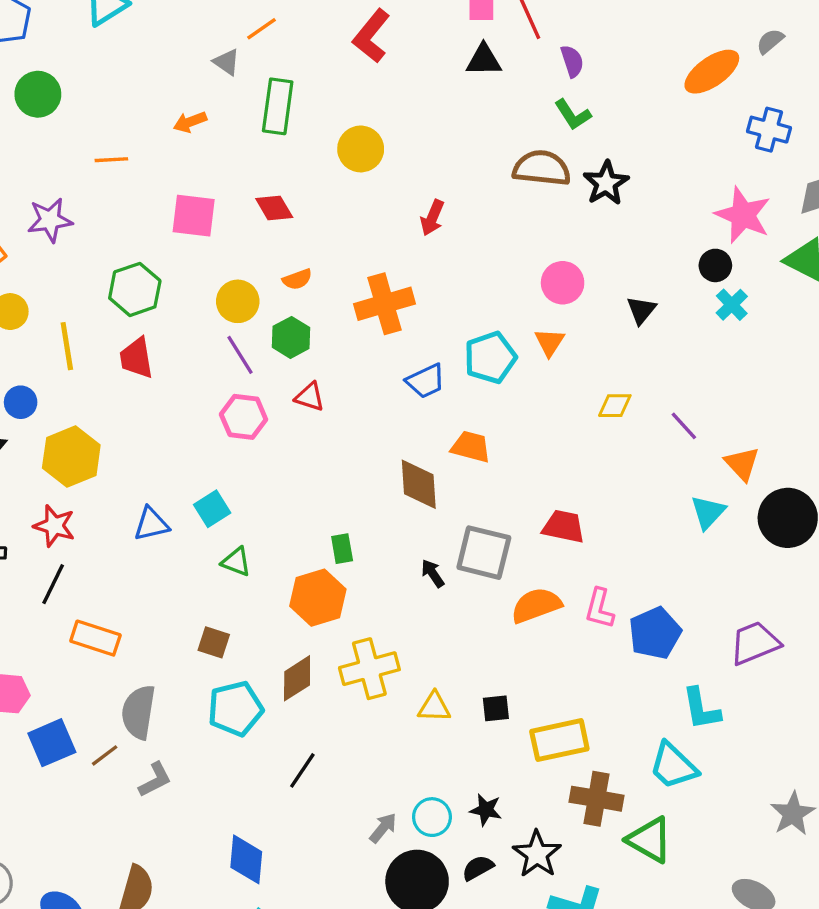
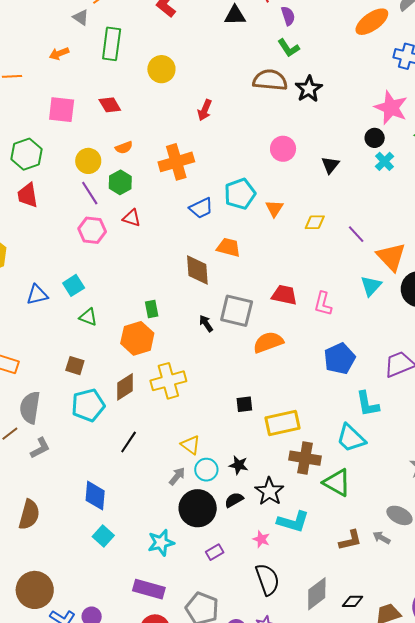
orange triangle: (550, 342) -> (274, 208), moved
orange triangle: (742, 464) -> (391, 257), size x1.4
pink L-shape: (599, 609) -> (323, 304), moved
yellow triangle: (434, 707) -> (190, 445), moved, turned 35

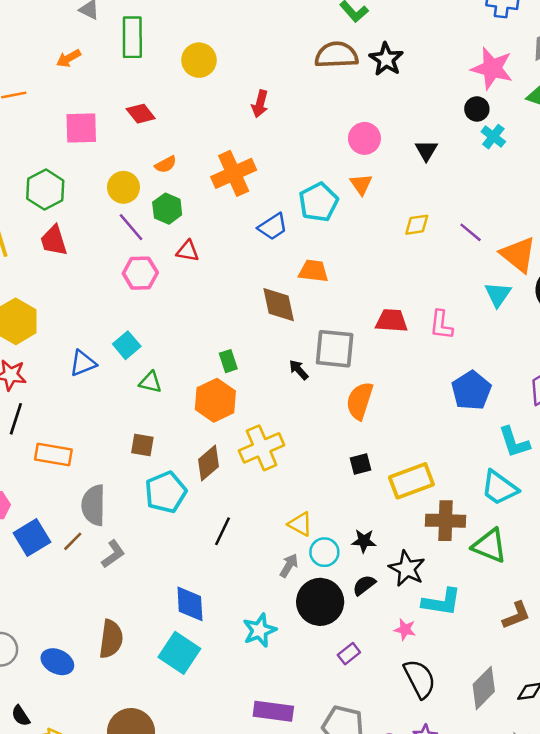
orange triangle: (274, 208) -> (361, 184), moved
orange semicircle: (268, 342) -> (360, 401), moved, turned -44
cyan square: (103, 536) -> (179, 653), moved, size x1.5
cyan star: (161, 543) -> (259, 630), moved

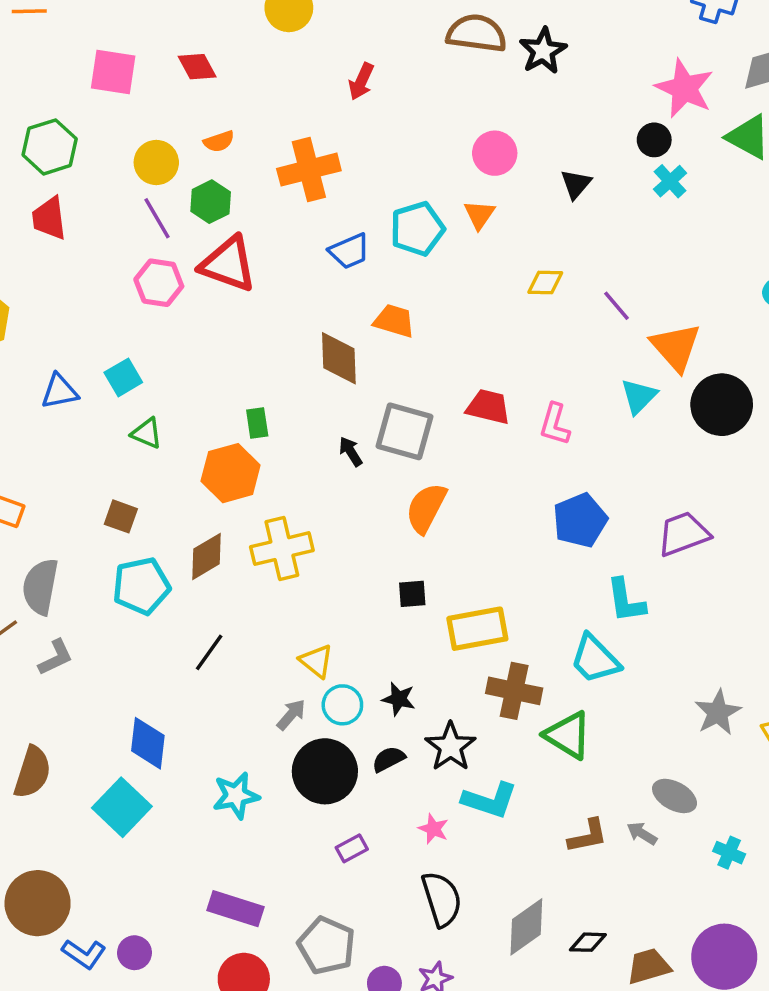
red triangle: (188, 251) -> (228, 264), size x1.8

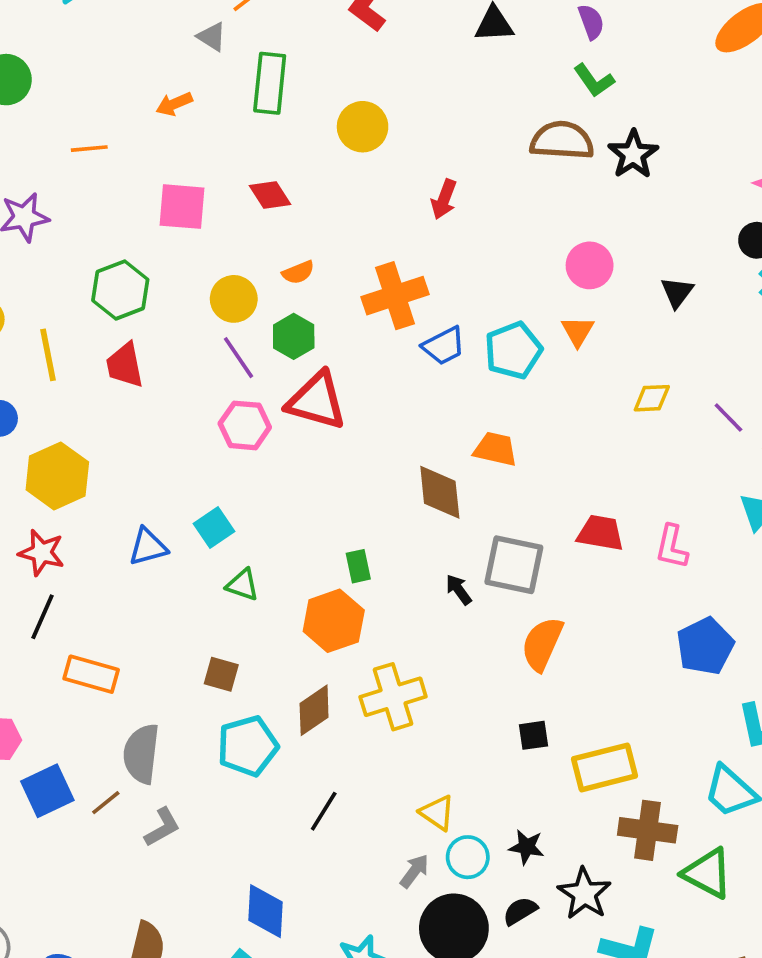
blue trapezoid: (349, 251) -> (444, 346), moved

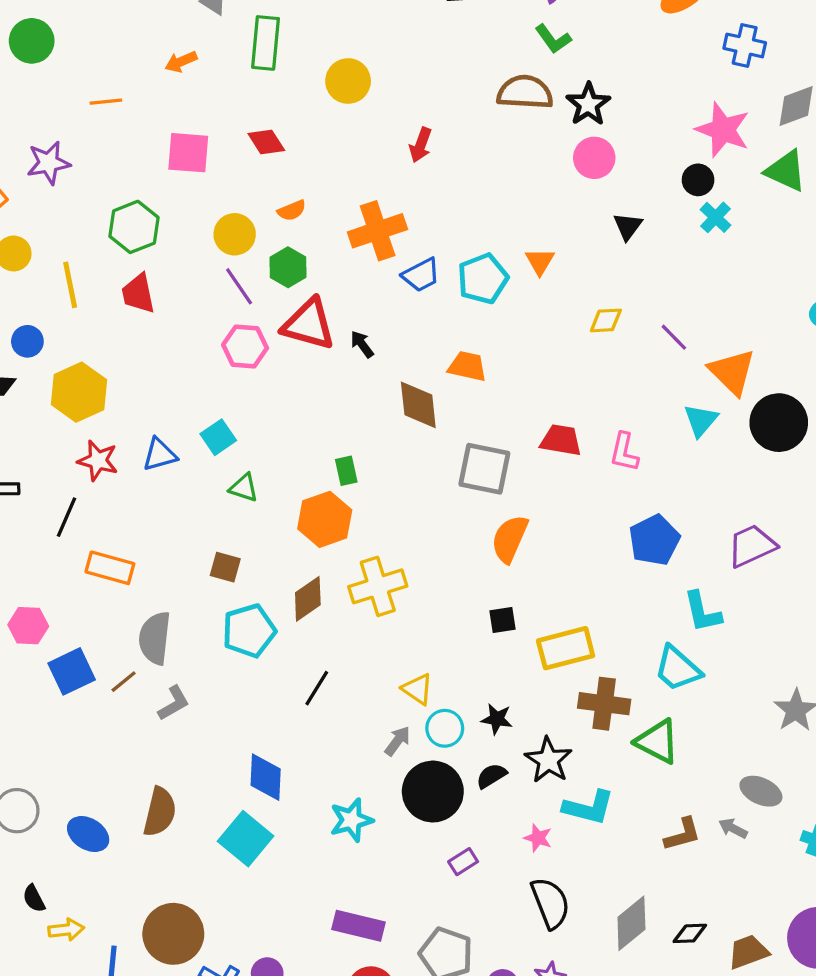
pink circle: (590, 265) -> (594, 158), moved
red star: (42, 553) -> (98, 461), moved
black arrow: (459, 590) -> (362, 344), moved

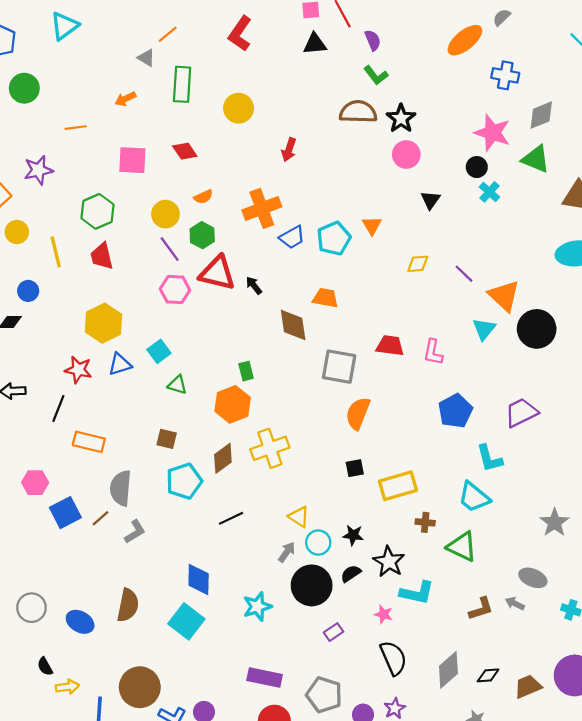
yellow hexagon: (79, 392) -> (103, 323), moved
black line: (317, 688) -> (231, 518), turned 35
brown cross: (604, 704) -> (425, 522), size x0.6

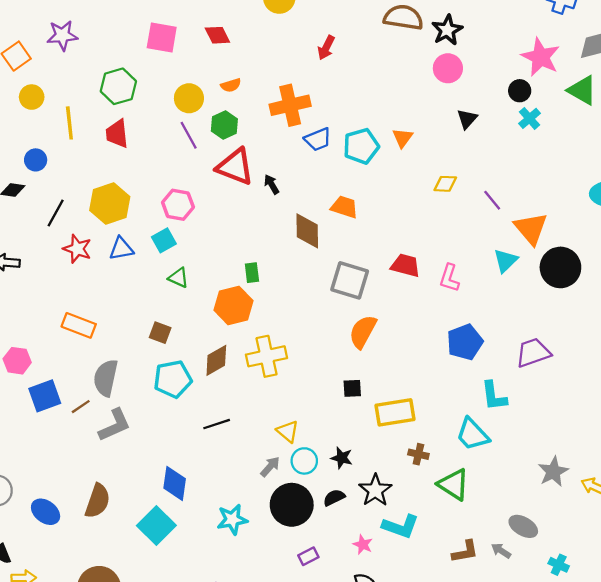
pink hexagon: (175, 290) -> (178, 205), moved
black line: (58, 409) -> (56, 213), moved
gray L-shape: (135, 532) -> (115, 425), size x1.4

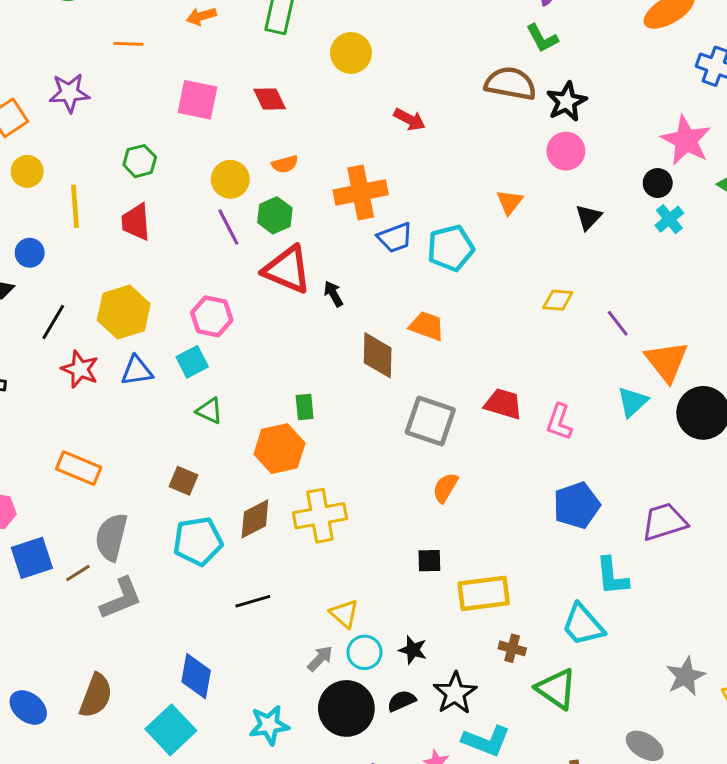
red arrow: (326, 48) -> (410, 119), turned -90
green hexagon: (118, 86) -> (140, 161), size x0.7
orange triangle: (403, 138) -> (509, 202), moved
orange semicircle: (363, 332) -> (445, 488), size x0.7

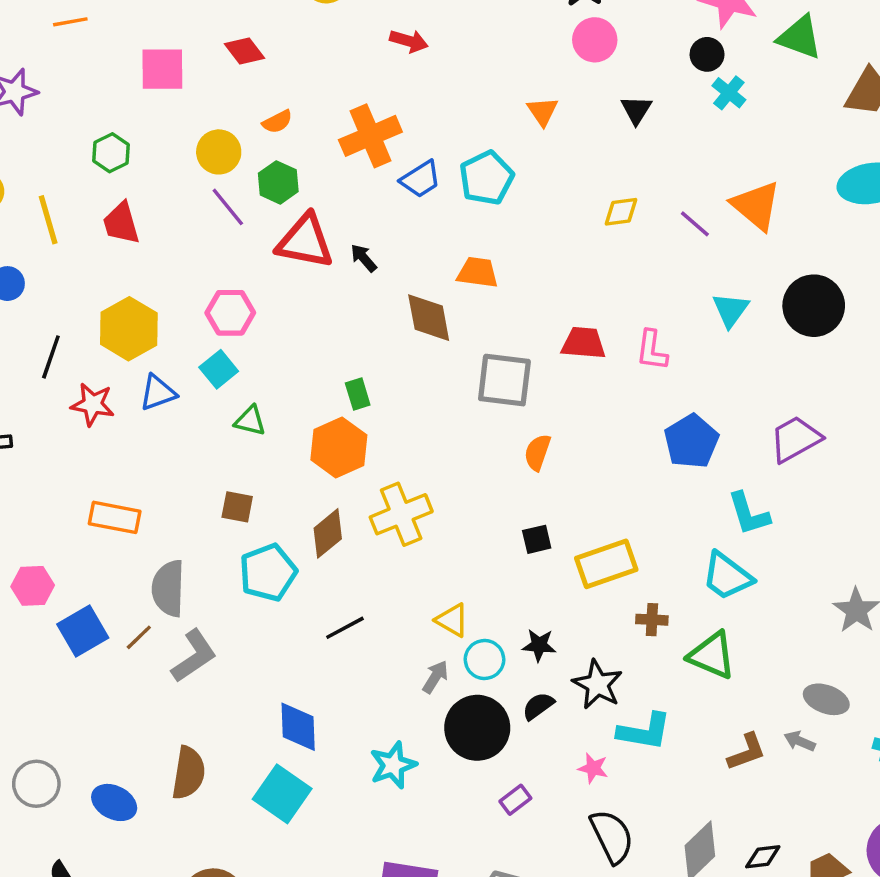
orange triangle: (667, 361) -> (756, 206), moved

